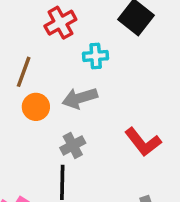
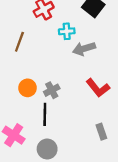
gray arrow: (80, 98) -> (84, 49), moved
orange circle: (36, 107) -> (28, 88), moved

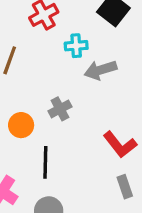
red L-shape: (98, 88) -> (120, 145), moved
gray cross: (52, 90) -> (60, 109), moved

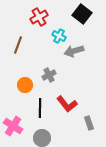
cyan cross: (76, 46) -> (59, 36), turned 32
red L-shape: (120, 145) -> (67, 104), moved

